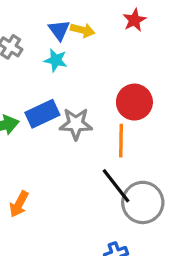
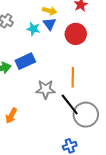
blue triangle: (59, 30) -> (50, 24), moved
red circle: (134, 102) -> (76, 34), moved
gray star: (76, 124) -> (46, 89), moved

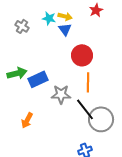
cyan star: (33, 29) -> (49, 18), moved
red circle: (76, 34) -> (82, 55), moved
blue rectangle: (25, 61) -> (38, 79), moved

